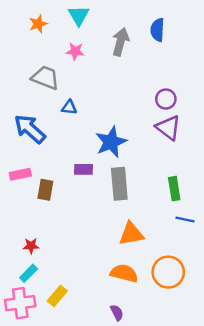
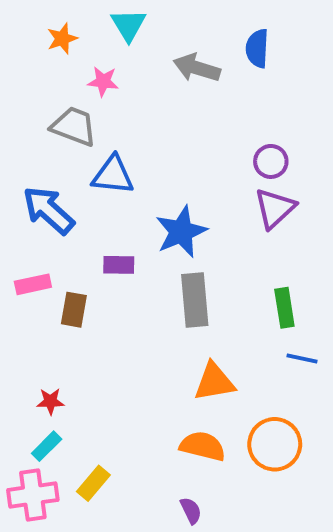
gray arrow: (120, 42) -> (197, 68), turned -88
pink star: (75, 51) -> (103, 82), moved
blue triangle: (69, 107) -> (113, 175), size x1.6
purple triangle: (168, 128) -> (275, 208), turned 40
purple rectangle: (84, 169) -> (119, 265), moved

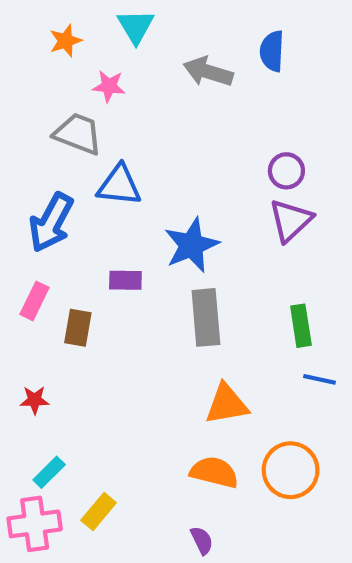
blue arrow: (49, 210) -> (51, 222), turned -104
pink rectangle: (33, 284) -> (35, 301), turned -52
red star: (50, 401) -> (35, 400), moved

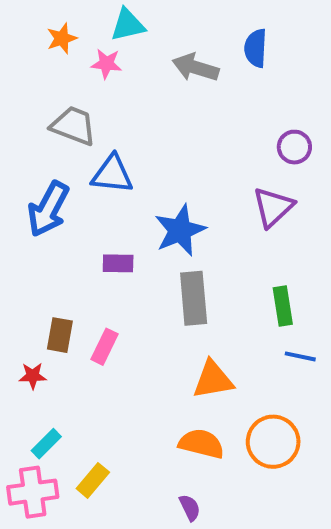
cyan triangle: (136, 26) -> (128, 25), turned 48
pink star: (109, 86) -> (106, 64), moved
purple circle: (286, 171) -> (294, 147), moved
pink rectangle: (35, 301) -> (104, 347), moved
brown rectangle: (78, 328) -> (60, 335), moved

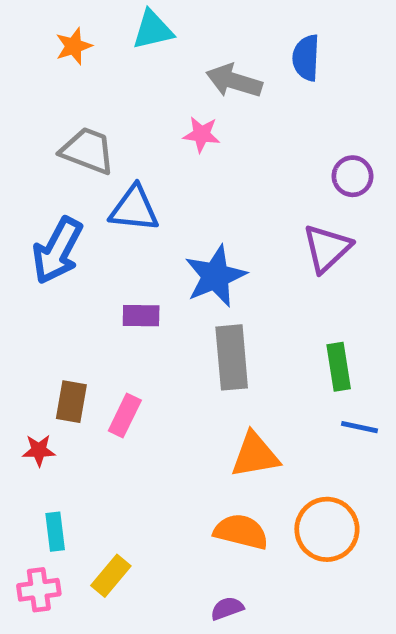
pink star: (106, 64) -> (201, 134), moved
cyan rectangle: (46, 444) -> (55, 532), turned -52
pink cross: (33, 492) -> (39, 590), size x0.7
purple semicircle: (190, 508) -> (227, 608), turned -84

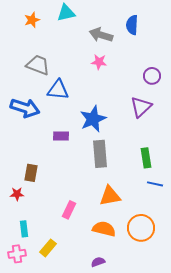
pink star: (201, 134) -> (99, 62), moved
blue arrow: (57, 251) -> (25, 108), turned -100
pink rectangle: (125, 416) -> (69, 210), moved

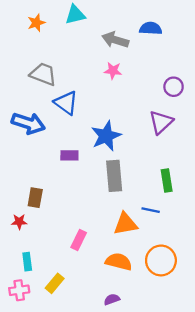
blue semicircle: (132, 25) -> (151, 28), turned 90
blue triangle: (58, 90) -> (66, 103), turned 30
blue line: (155, 184) -> (151, 210), moved

